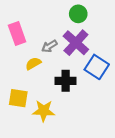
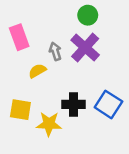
gray arrow: (49, 46) -> (55, 51), turned 105
blue square: (97, 67) -> (108, 104), moved
black cross: (66, 81) -> (74, 104), moved

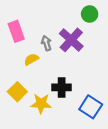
green circle: (88, 15) -> (90, 14), moved
blue square: (108, 104) -> (91, 107), moved
yellow square: (20, 110) -> (17, 92), turned 36

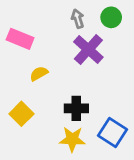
pink rectangle: (16, 31) -> (20, 39), turned -48
gray arrow: (46, 43) -> (78, 19), moved
yellow star: (41, 104) -> (72, 139), moved

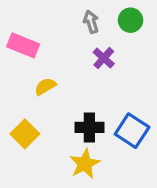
purple cross: (88, 49) -> (104, 58), size x0.6
blue square: (112, 133) -> (132, 131), moved
yellow star: (72, 139) -> (85, 164), turned -30

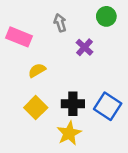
gray arrow: (91, 22) -> (60, 23), moved
yellow square: (25, 134) -> (36, 108), moved

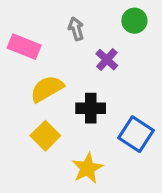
yellow semicircle: (37, 70) -> (47, 89), size x1.5
black cross: (73, 104) -> (91, 108), moved

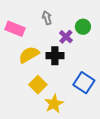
green circle: (134, 21) -> (83, 27), moved
black cross: (91, 108) -> (55, 56), moved
yellow square: (45, 136) -> (38, 85), moved

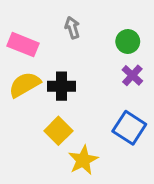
purple cross: (66, 37) -> (132, 75), moved
yellow semicircle: (29, 55) -> (25, 85), moved
black cross: (55, 56) -> (62, 86), moved

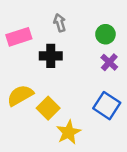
pink rectangle: (23, 45) -> (19, 37), turned -40
yellow semicircle: (25, 85) -> (20, 95), moved
black cross: (62, 86) -> (51, 56), moved

